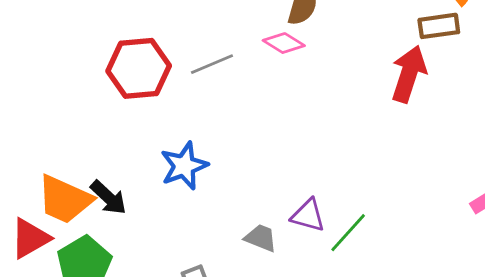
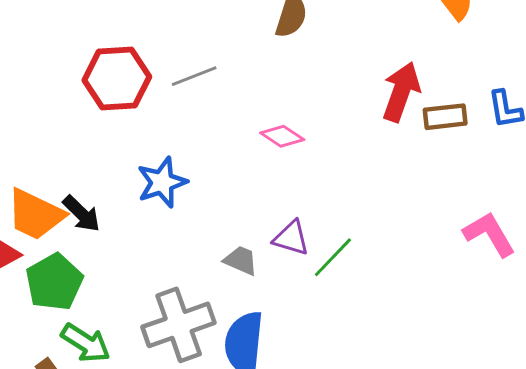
brown rectangle: (439, 26) -> (445, 117), moved
pink diamond: (284, 43) -> (282, 136), moved

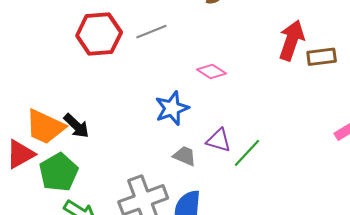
blue star: (162, 182) -> (172, 108), moved

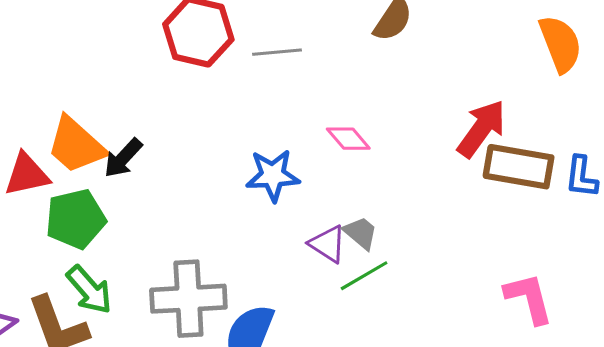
brown rectangle: (322, 57) -> (519, 167), size x1.5
black arrow: (76, 126) -> (123, 158), turned 72
gray trapezoid: (185, 156) -> (361, 233), moved

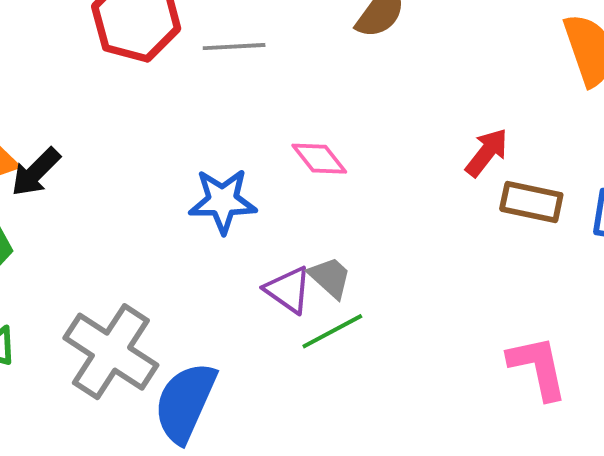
red arrow: (481, 129) -> (487, 152), size x0.7
brown rectangle: (519, 167) -> (531, 202), size x0.7
gray cross: (188, 299) -> (111, 352), turned 34

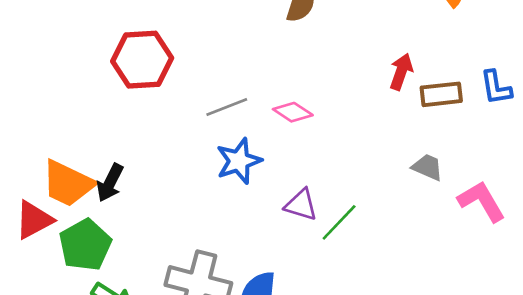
gray line: (234, 47) -> (227, 107), moved
gray trapezoid: (330, 277) -> (427, 167), moved

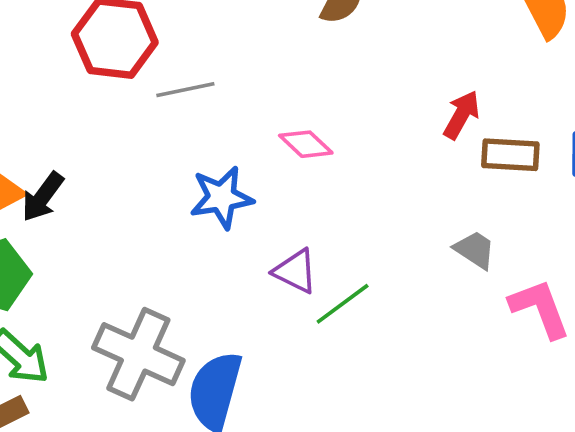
gray line: (227, 107) -> (185, 90), moved

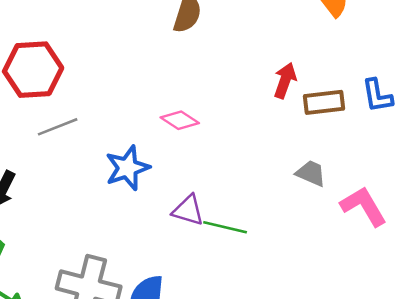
gray line: (185, 90) -> (58, 127), moved
green line: (343, 304) -> (225, 227), turned 60

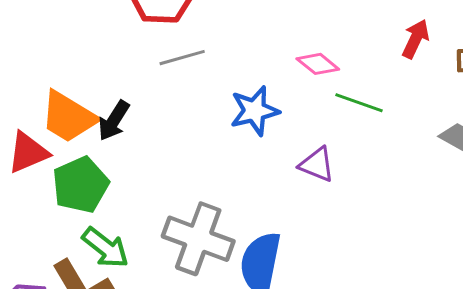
red arrow: (285, 80) -> (416, 39), moved
green line: (225, 227) -> (359, 103), moved

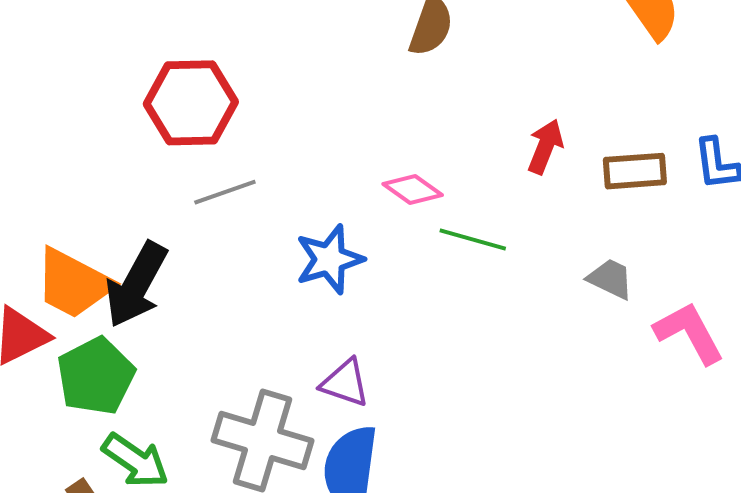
black arrow: (114, 121) -> (136, 285), size x1.5
purple triangle: (317, 165) -> (345, 383), moved

